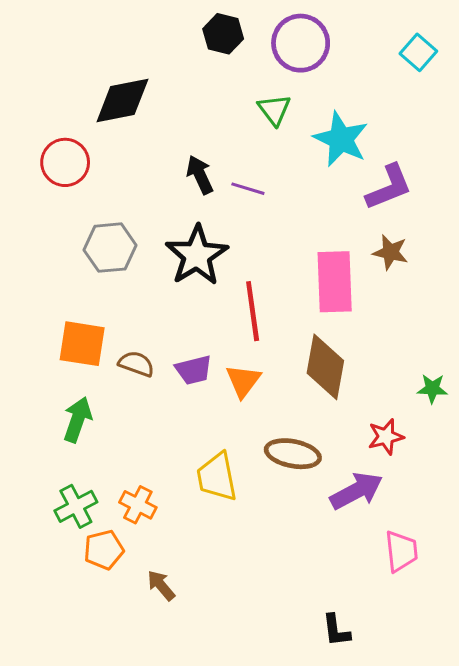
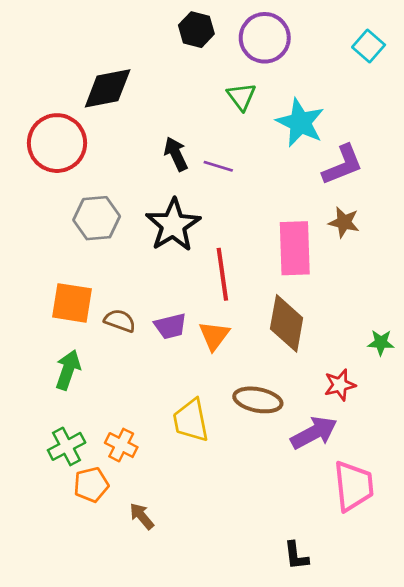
red circle: (65, 162) -> (57, 143), size x1.4
pink trapezoid: (401, 551) -> (354, 486), size x1.4

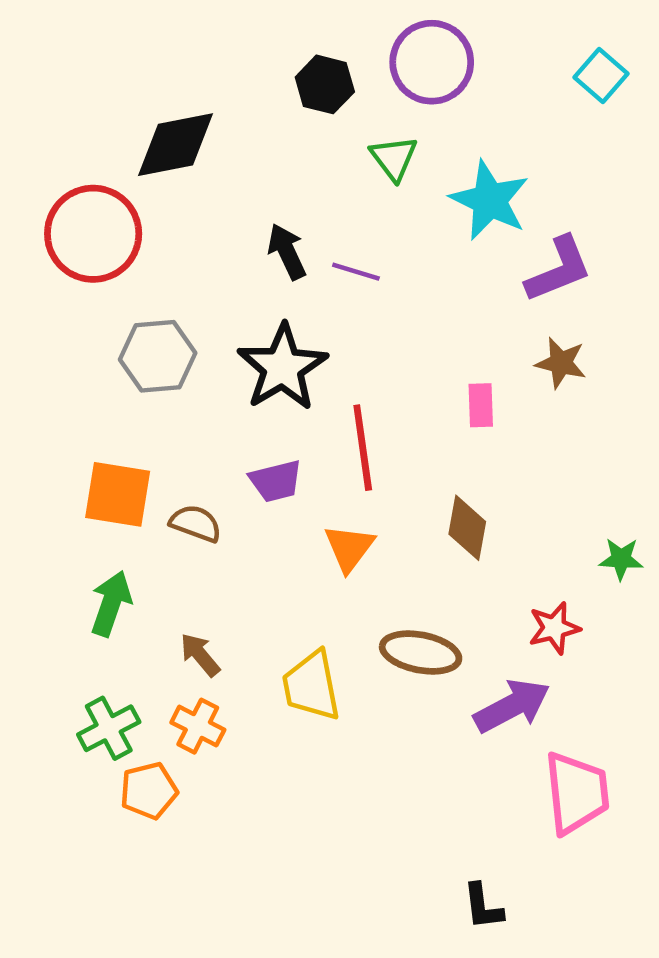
black hexagon: (196, 30) -> (325, 84), moved
pink rectangle: (295, 248) -> (481, 405), size x0.5
brown diamond: (287, 323) -> (467, 528), size x0.7
purple trapezoid: (170, 326) -> (276, 481), moved
brown arrow: (142, 516) -> (200, 655), moved

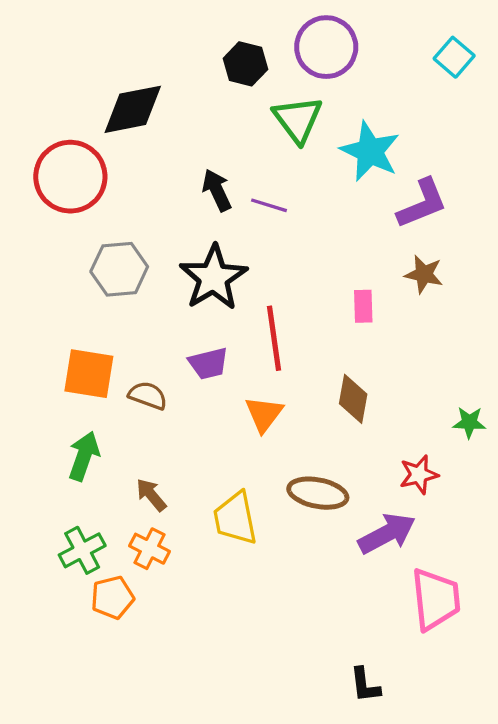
green triangle: (394, 158) -> (298, 119), size x1.4

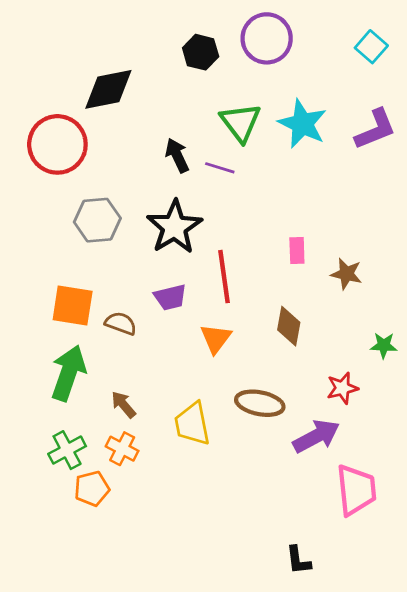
green triangle: (298, 119) -> (241, 122), moved
purple L-shape: (422, 204) -> (375, 129), moved
brown star: (424, 274) -> (347, 274), moved
green arrow: (84, 456) -> (68, 373), size x1.4

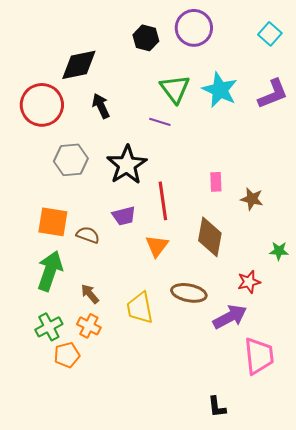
black arrow: (177, 155) -> (101, 106), moved
brown diamond: (289, 326) -> (210, 237), size x1.4

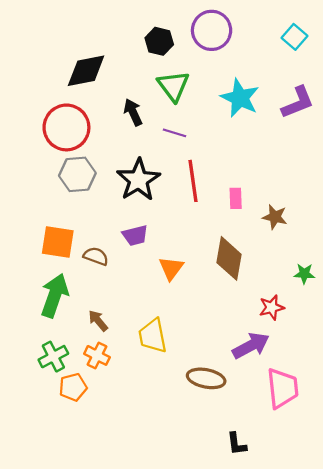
green triangle: (175, 89) -> (173, 86), moved
red circle: (42, 105) -> (66, 127), moved
black arrow: (101, 106) -> (133, 112), moved
red line: (163, 201) -> (193, 181), moved
brown ellipse: (189, 293) -> (206, 378), moved

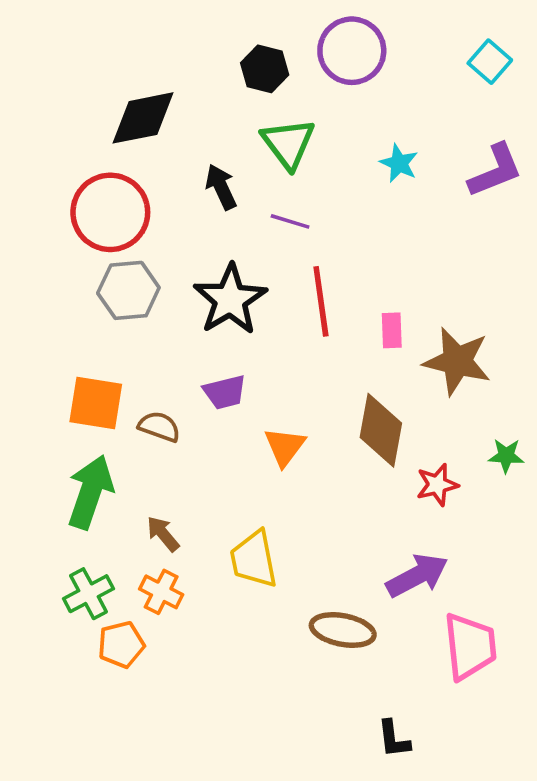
cyan star: (240, 98) -> (399, 163), size x0.6
brown star: (275, 217) -> (457, 361), size x1.6
red star: (272, 307) -> (437, 485), moved

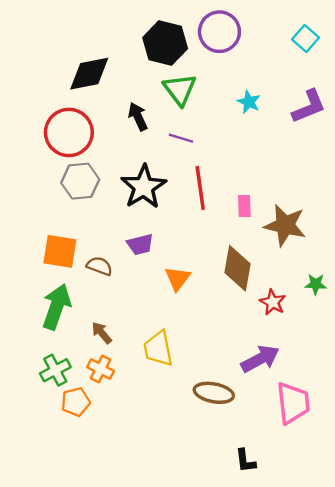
black hexagon: (265, 69) -> (165, 43), size x1.5
red star: (437, 485) -> (273, 302), turned -30

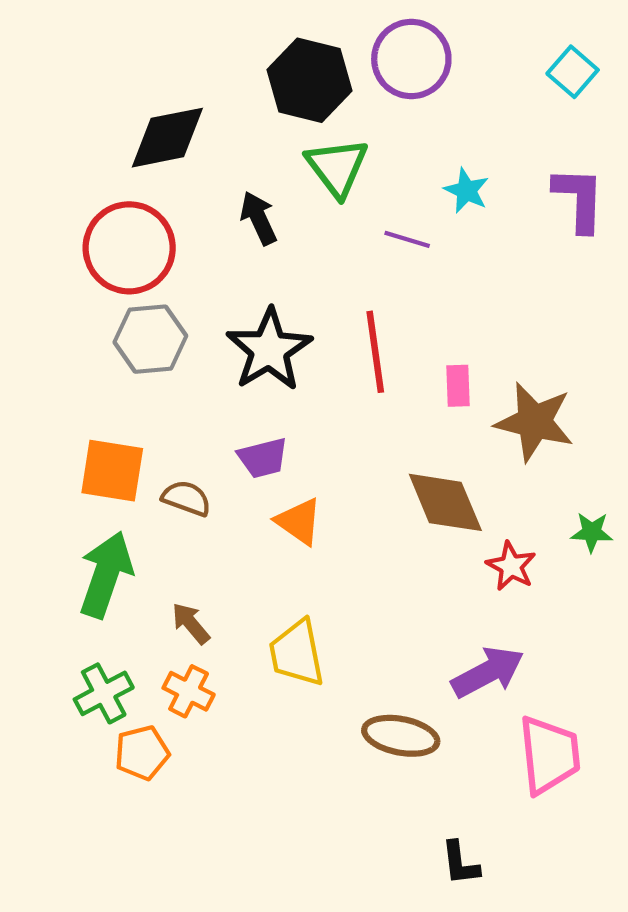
purple L-shape: (309, 106) -> (579, 199), turned -66
purple line: (181, 138) -> (407, 239), moved
brown diamond: (238, 268) -> (445, 502), turned -33
orange triangle: (178, 278) -> (299, 522), moved, turned -32

